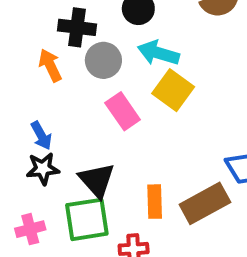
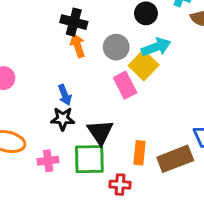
black cross: (77, 27) -> (74, 22), moved
cyan arrow: (158, 53) -> (156, 47), turned 136
yellow square: (173, 90) -> (144, 65), moved

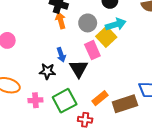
blue arrow: (65, 95) -> (61, 55), moved
black triangle: (100, 132) -> (79, 69), moved
orange rectangle: (139, 153) -> (100, 98), turned 42
green square: (89, 159) -> (65, 101), turned -30

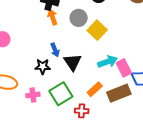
cyan arrow: (116, 24) -> (107, 62), moved
pink rectangle: (92, 50) -> (124, 68), moved

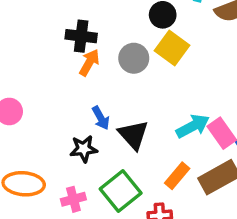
orange arrow: (52, 17) -> (89, 63), turned 56
yellow square: (97, 30) -> (172, 48), moved

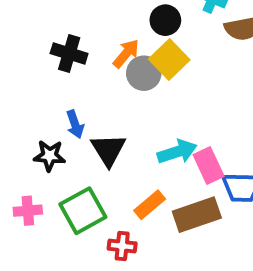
black cross: (81, 36) -> (69, 54), moved
gray circle: (134, 58) -> (144, 73), moved
orange arrow: (89, 63) -> (126, 54), moved

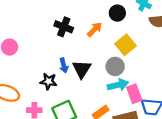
yellow square: (169, 59) -> (125, 45), moved
gray circle: (144, 73) -> (115, 66), moved
black triangle: (108, 150) -> (82, 69), moved

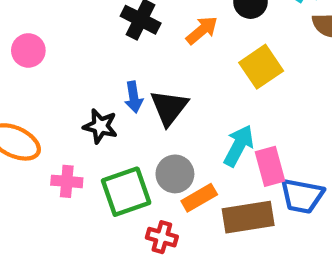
gray circle: (115, 66) -> (175, 174), moved
cyan arrow: (118, 85) -> (239, 146), turned -54

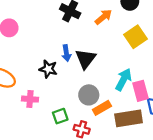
green square: (126, 192) -> (60, 116), moved, size x0.6

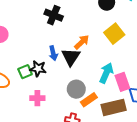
orange arrow: (103, 17) -> (82, 42), moved
pink cross: (30, 99) -> (37, 98), moved
green square: (60, 116) -> (25, 72), moved

